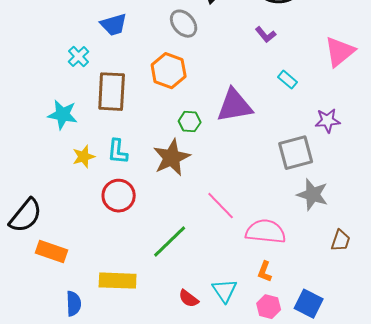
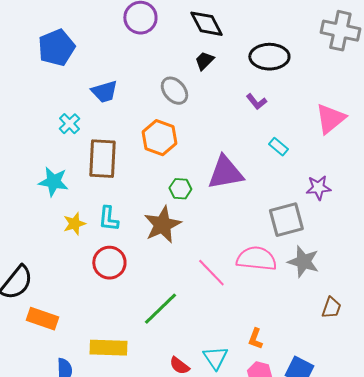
pink semicircle: (266, 232) -> (256, 259), moved

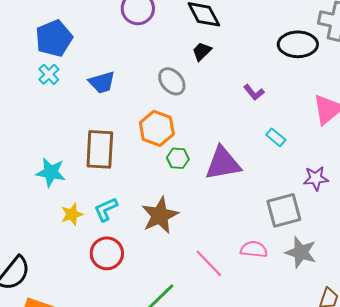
black ellipse: (269, 57) -> (298, 44), moved
cyan cross: (69, 124) -> (49, 74), moved
green hexagon: (180, 189) -> (178, 158), moved
cyan L-shape: (108, 219) -> (106, 209), turned 60
pink semicircle: (256, 259) -> (254, 249), size x0.7

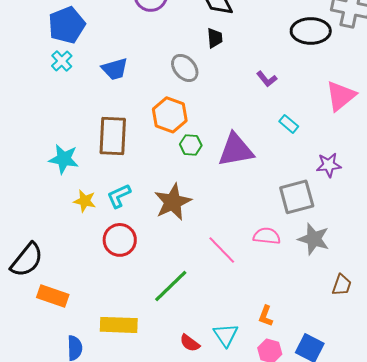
black trapezoid: (202, 51) -> (215, 38), turned 130
yellow star: (72, 214) -> (85, 201), turned 30

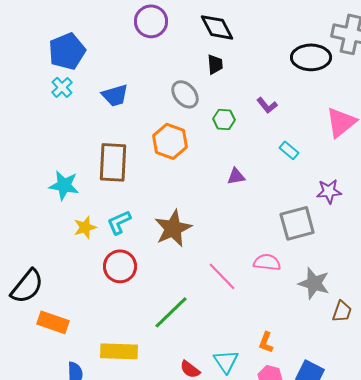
green hexagon: (191, 145) -> (224, 119), moved
purple triangle: (236, 150) -> (236, 176), size x0.5
yellow star: (85, 201) -> (85, 227), turned -30
gray star: (314, 239) -> (314, 283), moved

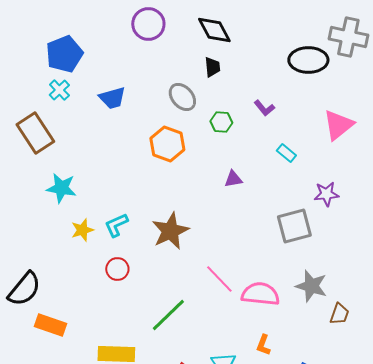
brown rectangle: (113, 162) -> (35, 133), moved, turned -36
pink semicircle: (267, 262) -> (260, 294), moved, size x1.4
red circle: (120, 266) -> (117, 269), size x0.7

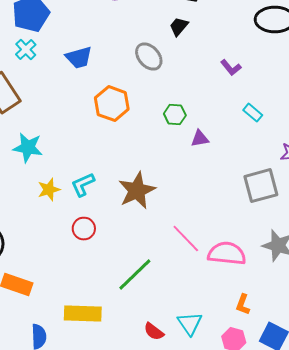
black trapezoid: (212, 67) -> (179, 27), turned -135
green hexagon: (221, 122) -> (175, 115), moved
orange hexagon: (167, 144) -> (112, 104), moved
orange L-shape: (263, 345) -> (243, 305), moved

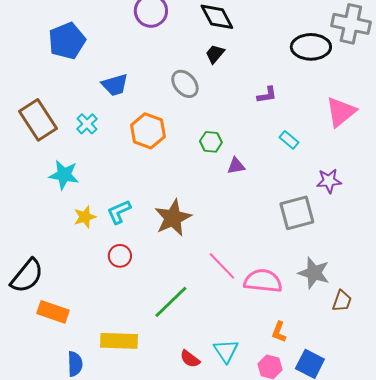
cyan cross: (26, 50) -> (87, 124), moved
purple L-shape: (231, 68) -> (267, 95), turned -60

